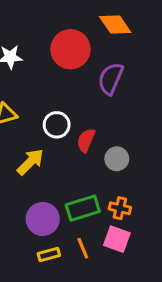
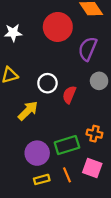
gray circle: (117, 159) -> (99, 81), moved
orange cross: (120, 208) -> (94, 134), moved

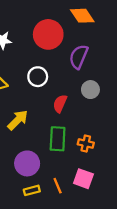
white circle: (47, 83) -> (38, 77), moved
green rectangle: (67, 145) -> (58, 139), moved, turned -70

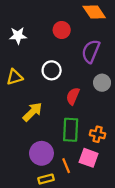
red circle: (48, 34) -> (62, 30), size x0.6
pink square: (83, 179) -> (89, 158), moved
orange line: (58, 186) -> (66, 166), moved

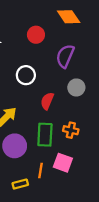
orange cross: (98, 134) -> (71, 130), moved
purple circle: (41, 153) -> (15, 146), moved
orange line: (66, 166) -> (40, 171), turned 32

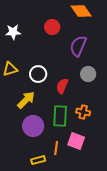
white circle: (26, 75) -> (38, 74), moved

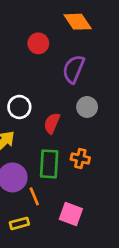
pink square: (76, 141) -> (71, 214), moved
orange line: (56, 148) -> (34, 196), moved, turned -32

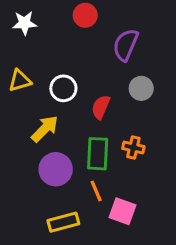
orange line: (34, 196) -> (96, 191), moved
yellow rectangle: (19, 223) -> (63, 222), size x1.4

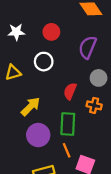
red circle: (85, 15) -> (51, 32), moved
white circle: (63, 88) -> (44, 62), moved
orange cross: (133, 147) -> (94, 105), moved

